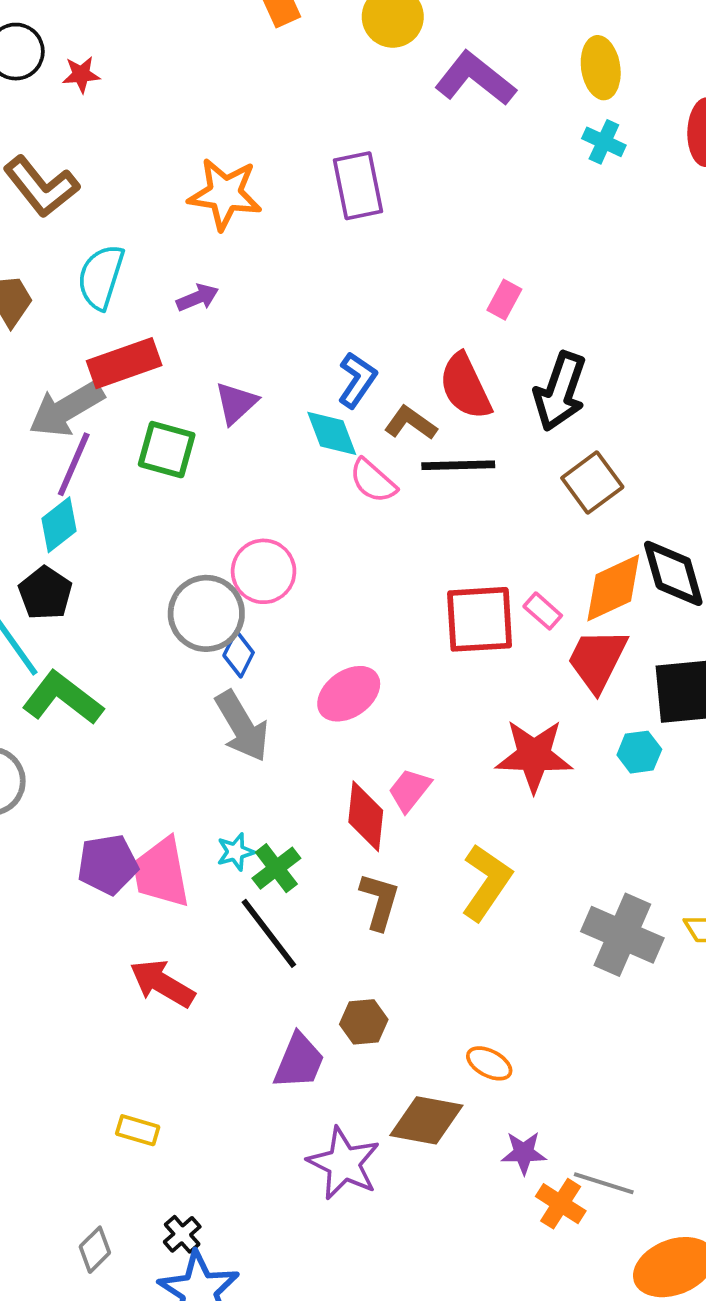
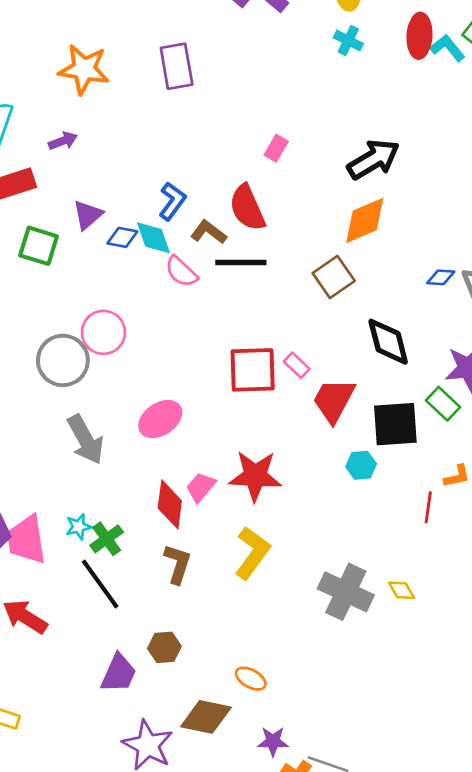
black arrow: (560, 391) -> (373, 159), moved, turned -142
orange diamond: (613, 588) -> (365, 220), moved
blue diamond: (239, 654) -> (122, 237), moved, turned 72
red star: (534, 756) -> (255, 476), moved

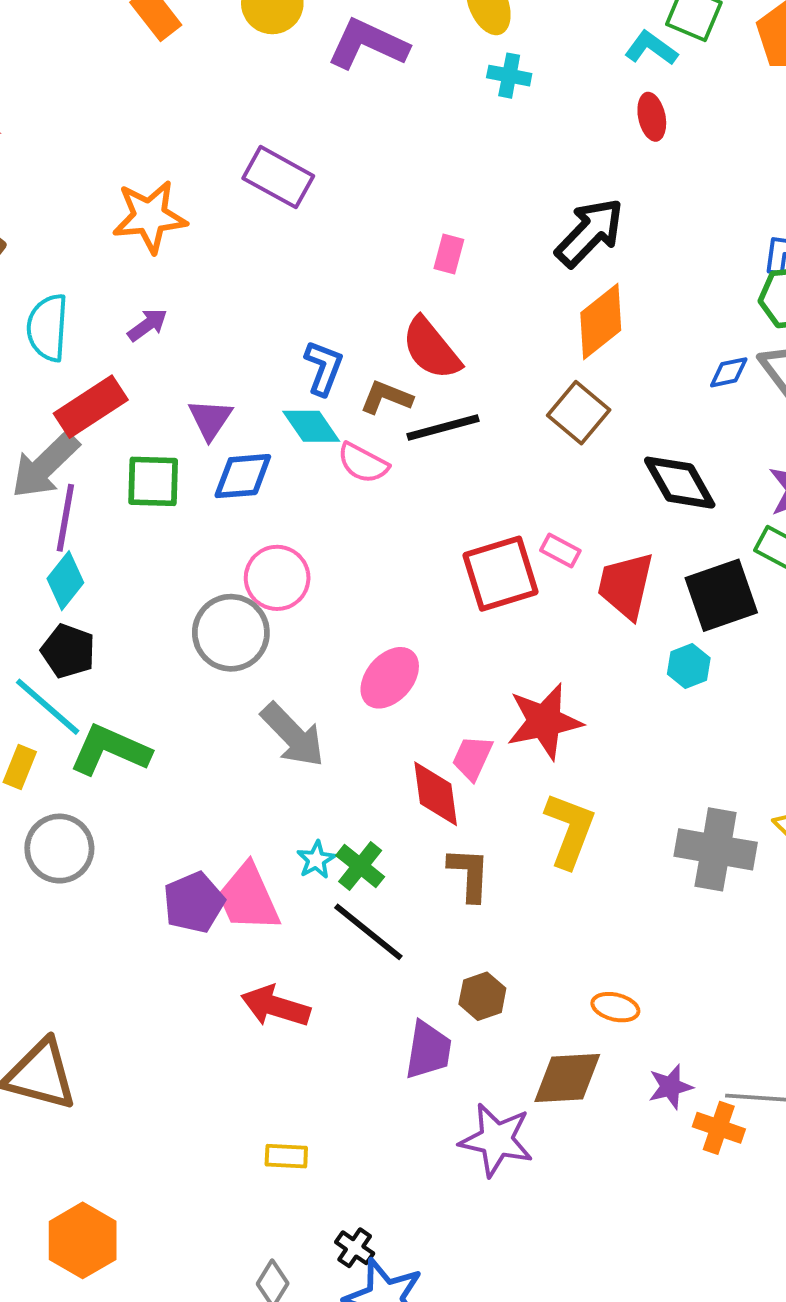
red ellipse: (419, 36) -> (652, 117), moved, size x0.7
purple rectangle: (177, 66) -> (278, 177), turned -36
blue diamond: (122, 237) -> (243, 476), moved, size x1.4

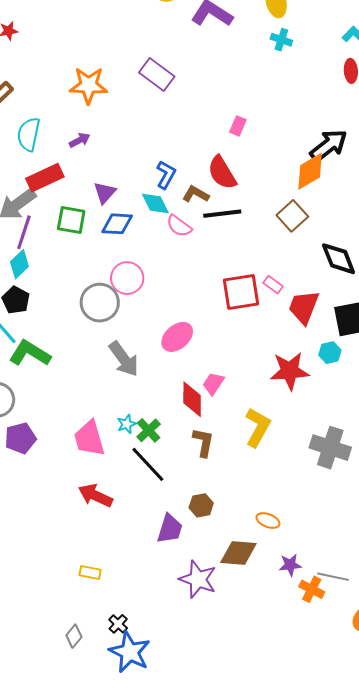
black arrow: (590, 233) -> (329, 146), moved
red star: (544, 721) -> (290, 371), moved
purple pentagon: (194, 903) -> (20, 438), moved

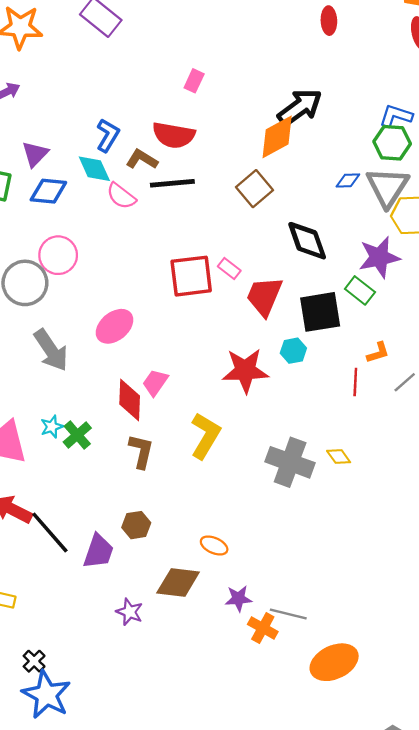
red semicircle: (222, 173) -> (174, 135), turned -51
black line: (148, 464) -> (50, 532), moved
purple star: (198, 579) -> (129, 612), size x0.6

